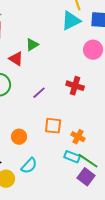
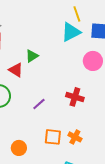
orange cross: (78, 137) -> (75, 137), moved

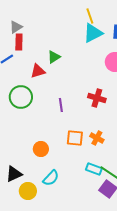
yellow line: (77, 14) -> (90, 16), moved
red triangle: (16, 70) -> (38, 71), turned -49
purple line: (39, 104) -> (61, 105), turned -56

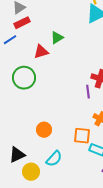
red rectangle: (19, 42) -> (22, 23), turned 63
purple line: (61, 105) -> (88, 92), moved
orange square: (75, 138) -> (82, 136), moved

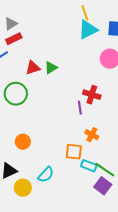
green triangle: (57, 38) -> (51, 68), moved
orange circle: (44, 130) -> (23, 142), moved

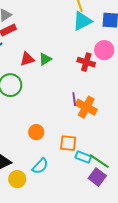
red cross: (92, 95) -> (86, 62), moved
orange cross: (92, 135) -> (86, 107), moved, size x1.5
orange circle: (23, 142) -> (36, 132), moved

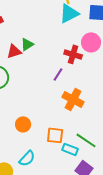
green triangle: (45, 59) -> (27, 44), moved
purple line: (74, 99) -> (58, 74), moved, turned 40
green line: (99, 161) -> (86, 140), moved

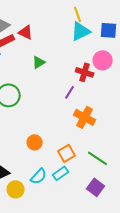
red triangle: (14, 51) -> (26, 32), moved, turned 42
orange square: (55, 135) -> (67, 153), turned -36
cyan rectangle: (70, 149) -> (61, 173), moved, turned -56

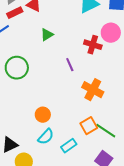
purple line: (70, 92) -> (70, 65), moved, turned -56
orange square: (67, 153) -> (89, 126), moved
cyan semicircle: (39, 176) -> (46, 137), moved

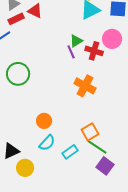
green triangle: (47, 35) -> (76, 41), moved
purple line: (70, 65) -> (71, 52), moved
orange cross: (93, 90) -> (85, 86), moved
green line: (106, 131) -> (97, 147), moved

